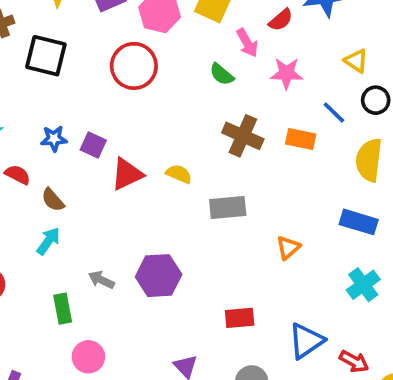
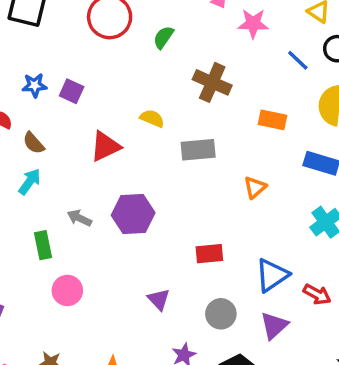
green semicircle: (222, 74) -> (163, 37), moved, turned 85
orange rectangle: (301, 139) -> (273, 120), moved
red triangle: (127, 174) -> (105, 146), moved

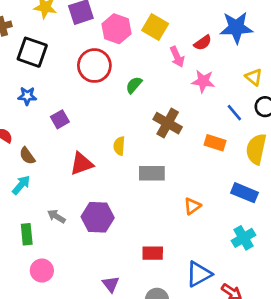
blue star: (34, 85) -> (27, 96), moved
purple square: (72, 91) -> (60, 119), turned 30
yellow semicircle: (152, 118) -> (119, 146), turned -114
orange rectangle: (273, 120) -> (215, 143), moved

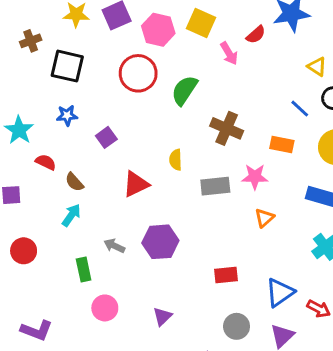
pink star: (203, 81) -> (255, 177), moved
green semicircle: (134, 85) -> (184, 90), size x1.5
purple triangle: (111, 284) -> (162, 316), moved, turned 30

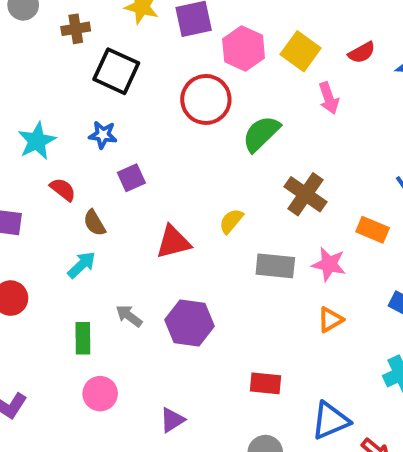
red semicircle: (256, 35) -> (362, 53), moved
purple square: (106, 137) -> (131, 178), moved
yellow semicircle: (176, 160) -> (231, 221), turned 30

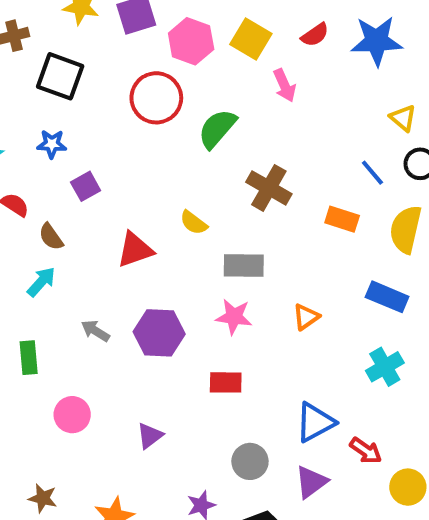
yellow semicircle: (231, 221) -> (194, 223), turned -88
pink star: (329, 264) -> (234, 317), moved
green rectangle: (83, 338) -> (29, 358), moved
red rectangle: (265, 383) -> (226, 382), moved

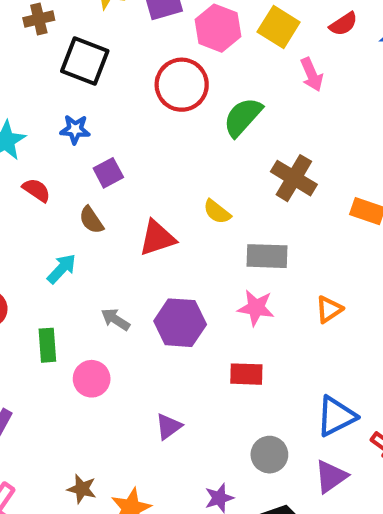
brown semicircle: (51, 237) -> (91, 220), moved
pink circle: (72, 415) -> (92, 379), moved
brown star: (43, 498) -> (82, 489), moved

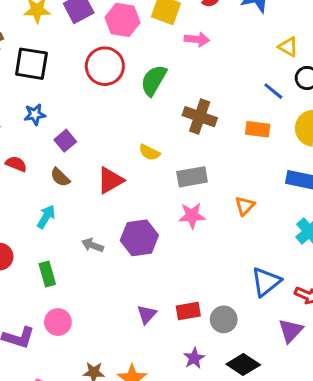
pink arrow: (312, 75) -> (197, 39), turned -50
red rectangle: (246, 374) -> (188, 311), moved
pink circle: (92, 379) -> (58, 322), moved
purple triangle: (331, 476) -> (291, 331), moved

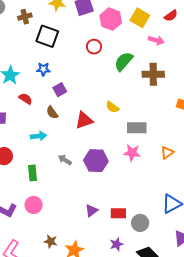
red circle: (105, 66) -> (94, 47), size x0.6
brown cross: (200, 117) -> (153, 74), moved, turned -30
cyan arrow: (46, 217) -> (38, 136), turned 42

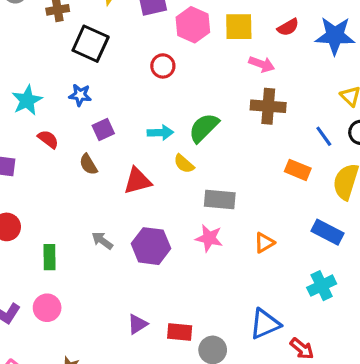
yellow square: (140, 18) -> (239, 27), turned -36
green semicircle: (124, 61) -> (204, 128), moved
brown cross: (153, 74) -> (268, 106), moved
cyan arrow: (38, 136) -> (160, 133), moved

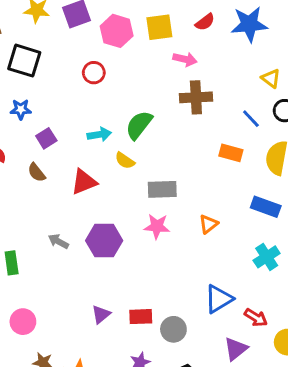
pink circle: (47, 308) -> (23, 322), moved

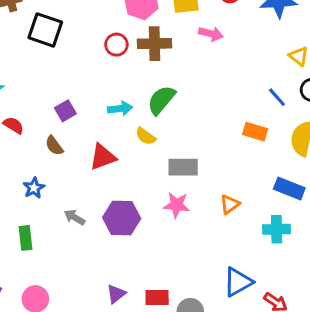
brown cross: (196, 97) -> (154, 44), moved
blue star: (21, 109) -> (34, 188), moved, turned -30
cyan cross: (267, 257) -> (277, 229), moved, turned 30

